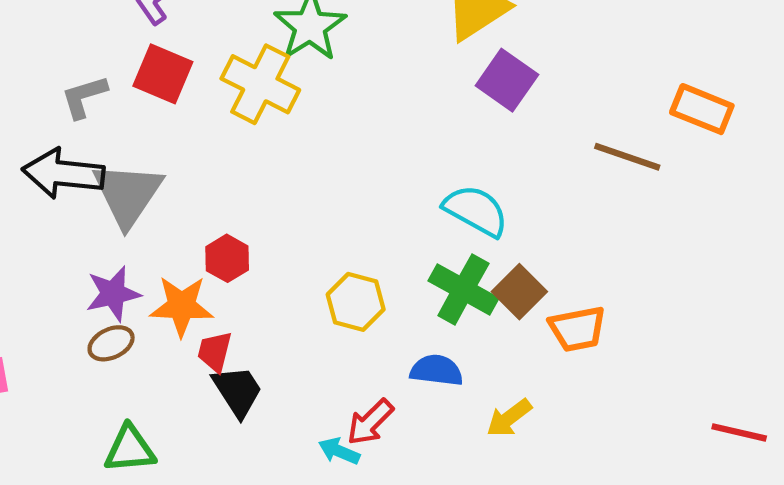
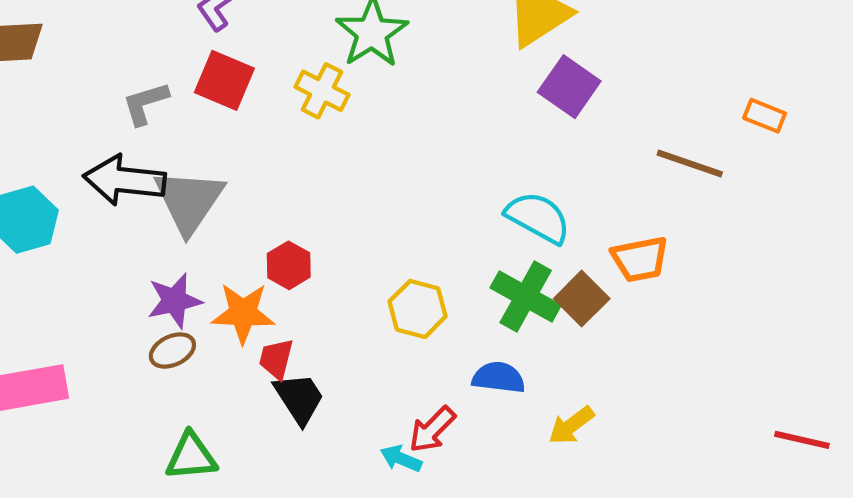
yellow cross: (260, 84) -> (322, 91), size x0.7
orange rectangle: (702, 109) -> (765, 116), size x0.7
orange trapezoid: (577, 329) -> (640, 259), moved

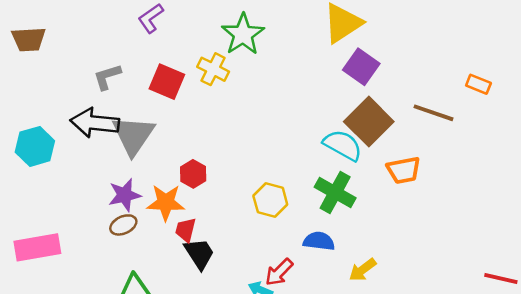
red square: (224, 80) -> (167, 82), moved
brown square: (582, 299) -> (369, 122), moved, size x1.5

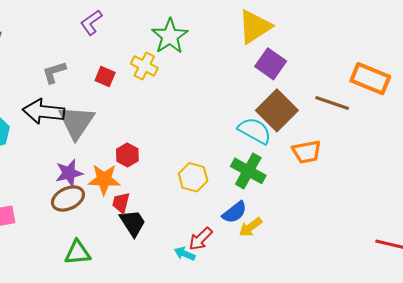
red square: (167, 82) -> (105, 77), size x0.7
orange rectangle: (478, 84) -> (370, 79), size x1.8
brown ellipse: (123, 225) -> (68, 199), size x1.4
blue semicircle: (319, 241) -> (235, 212), turned 135
yellow arrow: (363, 270) -> (250, 227), moved

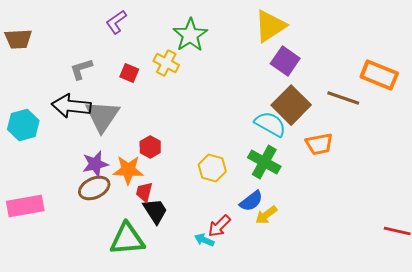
green triangle: (78, 253) -> (127, 239), moved, size x1.4

